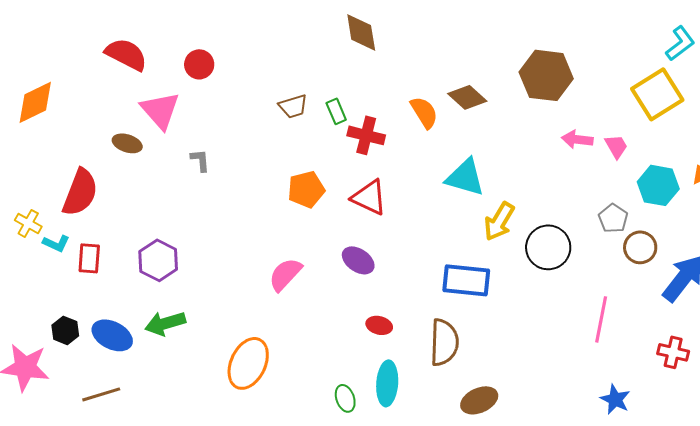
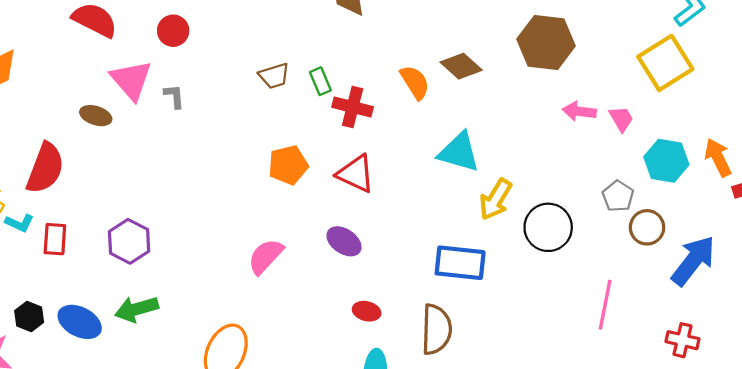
gray L-shape: (200, 160) -> (174, 96), moved

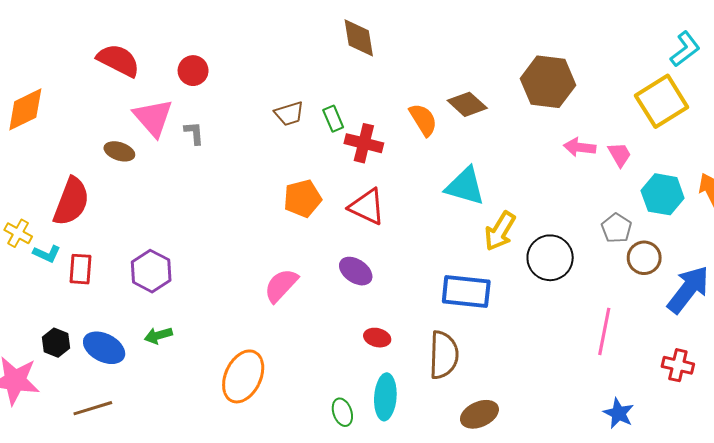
green arrow: (137, 309) -> (158, 336), size x0.7

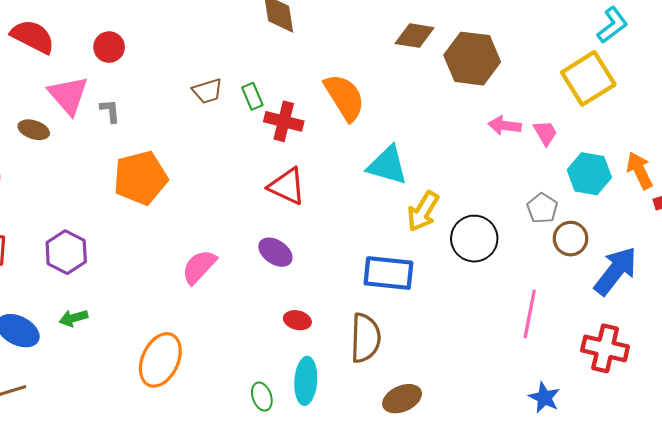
brown diamond: (467, 104) -> (415, 36), moved, turned -33
orange semicircle: (423, 120) -> (344, 97), size x1.4
orange pentagon: (302, 198) -> (140, 178), moved, size x1.4
red cross: (678, 365) -> (605, 348), size x1.4

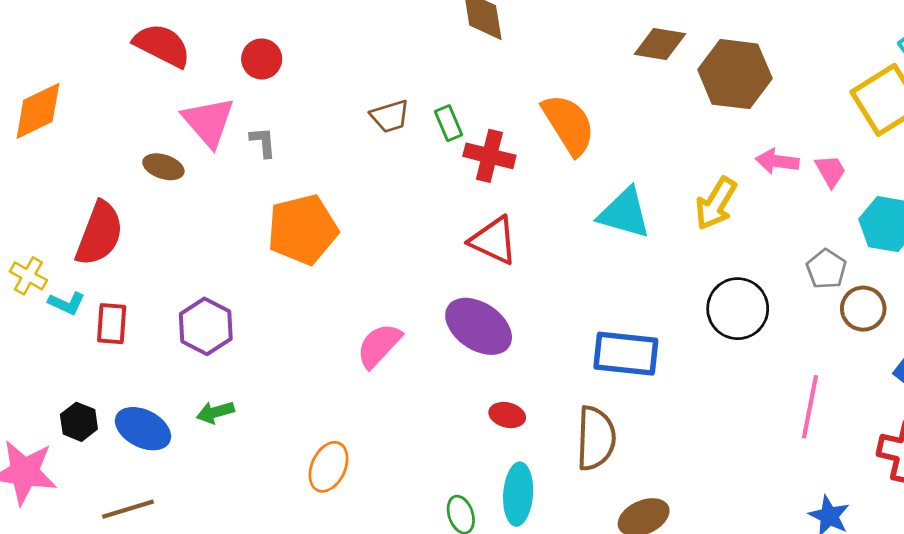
yellow arrow: (423, 211) -> (716, 204), moved
purple ellipse: (275, 252) -> (479, 326), size x1.5
orange ellipse: (160, 360) -> (329, 467), size x0.7

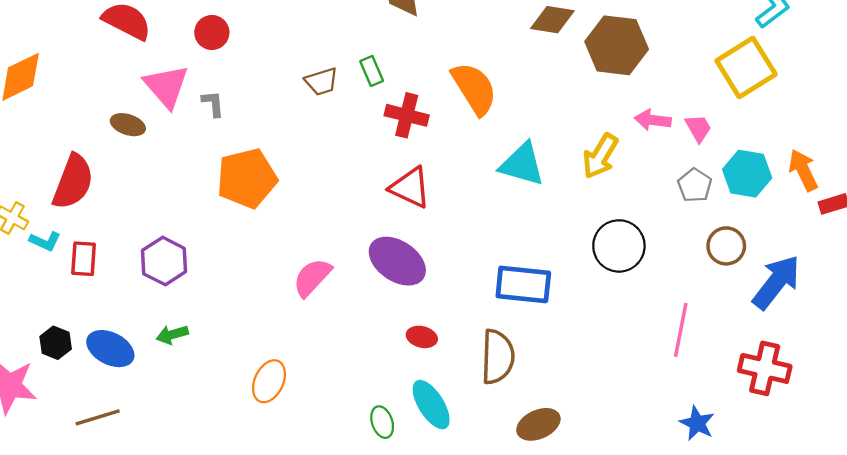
green rectangle: (449, 123) -> (372, 71), moved
gray pentagon: (826, 269) -> (695, 185), moved
cyan ellipse: (518, 494) -> (431, 405), turned -36

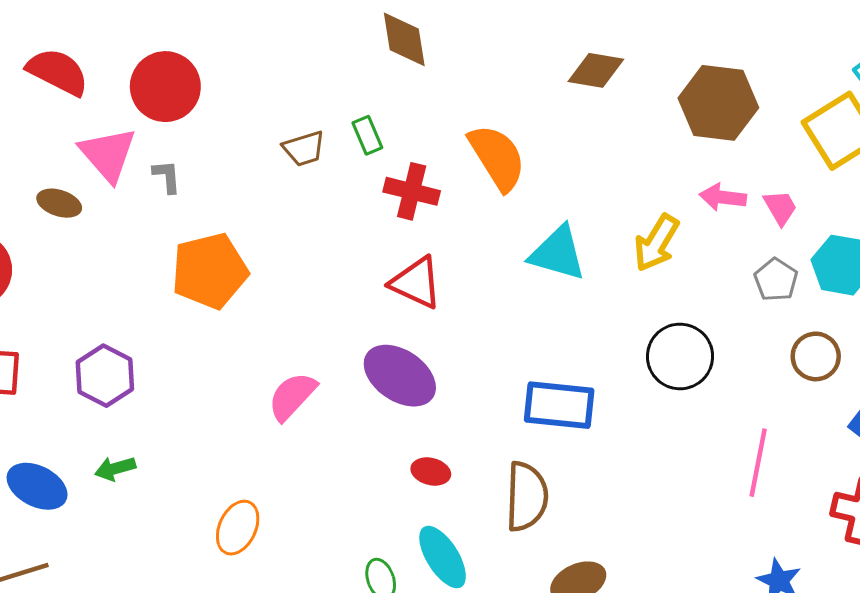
red circle: (212, 32) -> (165, 87), size x1.6
brown hexagon: (617, 45) -> (718, 103), moved

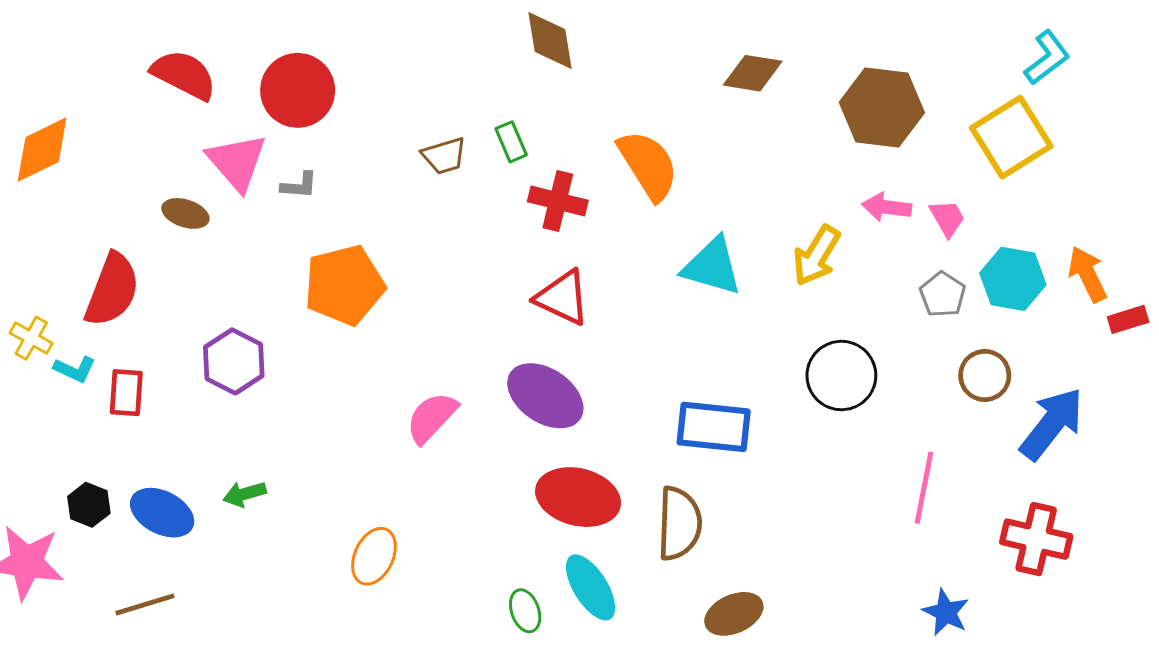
gray L-shape: (167, 177) -> (299, 185), turned 99
purple hexagon: (105, 376) -> (234, 361), moved
red ellipse: (431, 471) -> (578, 497), size x2.0

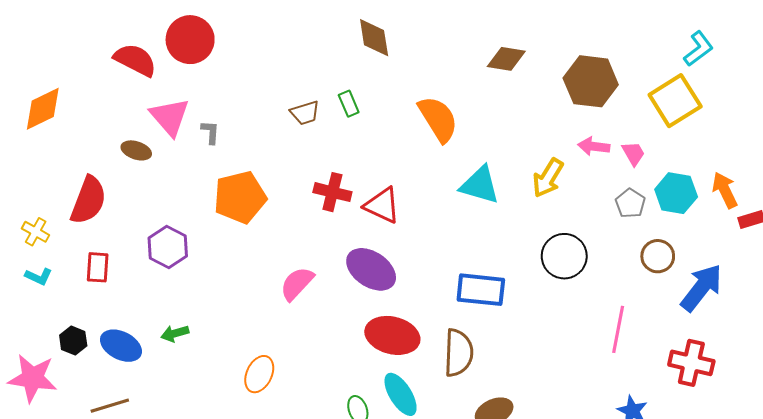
red circle: (298, 90) -> (190, 40), moved
gray L-shape: (299, 185) -> (210, 132), turned -90
red cross: (558, 201) -> (332, 192), moved
cyan L-shape: (75, 369) -> (39, 276), moved

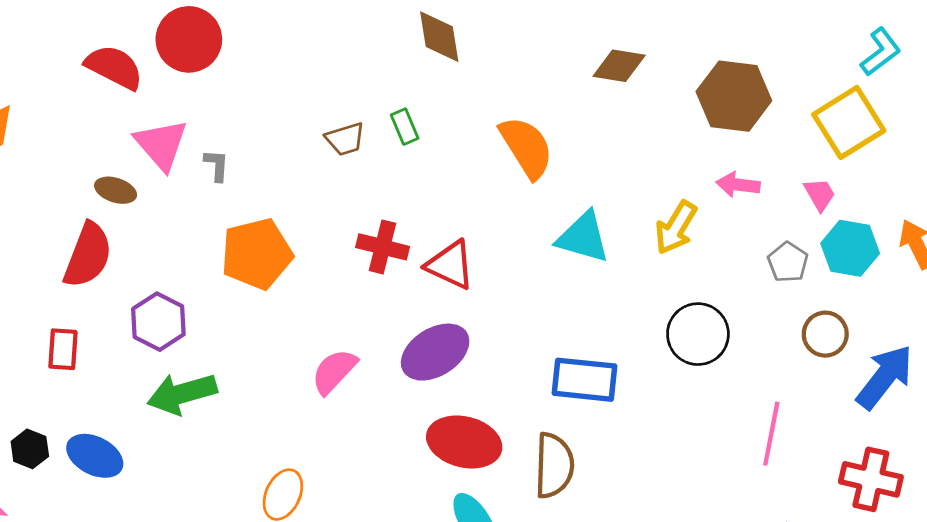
pink trapezoid: (633, 153) -> (820, 194), moved
red semicircle: (88, 200) -> (88, 255), moved
purple ellipse: (371, 269) -> (435, 352), turned -66
green arrow: (175, 333) -> (182, 394), moved, size x1.8

